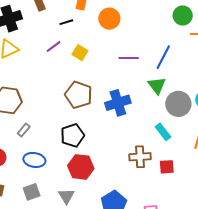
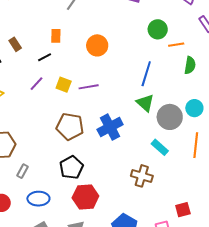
orange circle: (109, 19) -> (97, 45), moved
purple line: (129, 58) -> (89, 87), moved
brown cross: (140, 157) -> (142, 176), turned 30
red square: (167, 167) -> (183, 210), moved

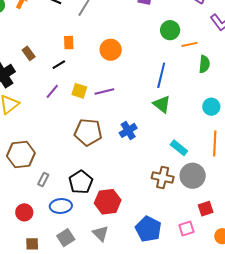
gray circle: (170, 117) -> (193, 176), moved
blue cross: (110, 127) -> (128, 130), size x0.7
black pentagon: (71, 167) -> (81, 182), moved

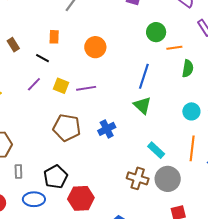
black line: (59, 65) -> (43, 58), turned 56
gray rectangle: (43, 180) -> (18, 172), turned -32

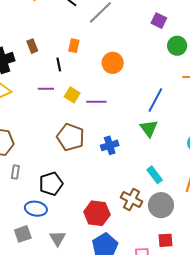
green circle: (156, 32) -> (177, 46), moved
black line: (43, 58) -> (59, 64), turned 40
purple line: (34, 84) -> (46, 89), turned 35
red hexagon: (81, 198) -> (97, 213), moved
blue ellipse: (34, 199) -> (36, 209), moved

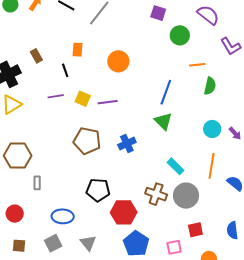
black pentagon: (51, 184) -> (98, 190), moved, turned 30

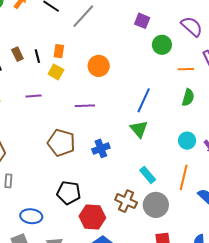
orange line: (197, 65) -> (186, 69), moved
black line: (65, 70) -> (37, 56), moved
yellow square: (83, 99) -> (56, 72), moved

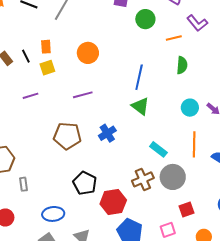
yellow square: (56, 72) -> (47, 68), turned -35
black pentagon: (69, 193) -> (85, 183), turned 30
brown cross: (126, 201) -> (143, 179), turned -35

